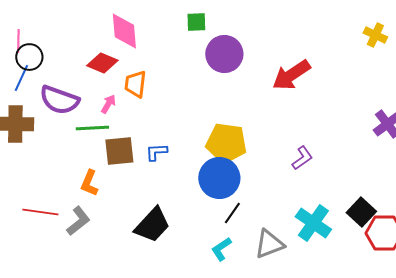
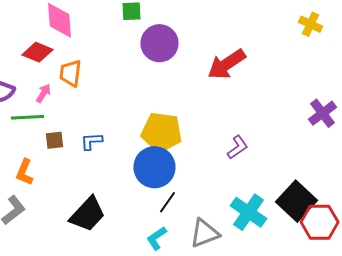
brown square: (119, 151) -> (54, 140), size x0.6
black square: (361, 212) -> (296, 201), size x1.4

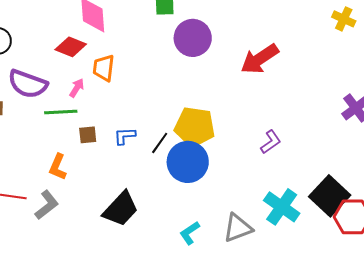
black line: (168, 202) -> (160, 143), moved

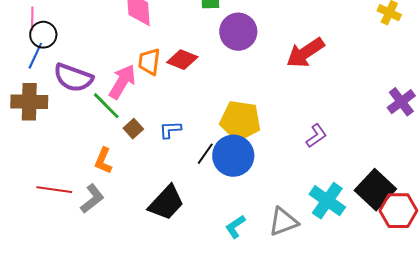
red diamond: (71, 47) -> (182, 60), moved
pink arrow: (77, 88) -> (122, 82), size x1.8
green line: (61, 112) -> (106, 106), turned 48
brown square: (88, 135) -> (133, 129), turned -36
black line: (160, 143) -> (205, 154), moved

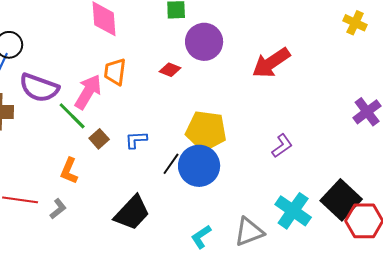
red diamond: (182, 60) -> (170, 70), moved, size x0.7
gray L-shape: (92, 199) -> (58, 209), size x0.7

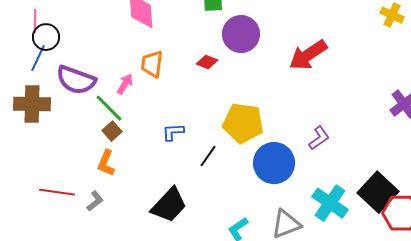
pink arrow: (88, 92) -> (125, 84), size x0.6
brown square: (99, 139) -> (112, 131), moved
blue circle: (199, 166) -> (274, 163), moved

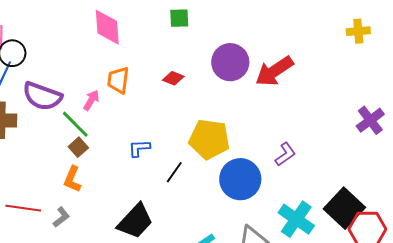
yellow cross: (392, 15) -> (358, 31), turned -30
purple circle: (241, 34) -> (230, 62), moved

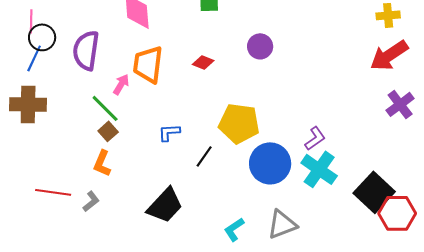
purple circle: (230, 62) -> (260, 46), size x0.7
red arrow: (274, 71) -> (389, 55), moved
orange trapezoid: (118, 80) -> (148, 64), size x1.4
purple semicircle: (42, 96) -> (86, 50), moved, turned 78
cyan cross: (296, 219) -> (319, 169), moved

